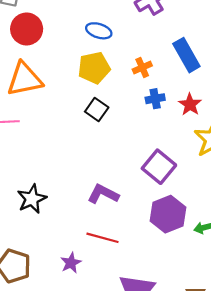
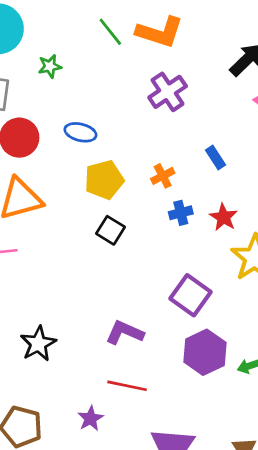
blue ellipse: (99, 31) -> (80, 132), moved
blue rectangle: (186, 55) -> (216, 157), size x0.6

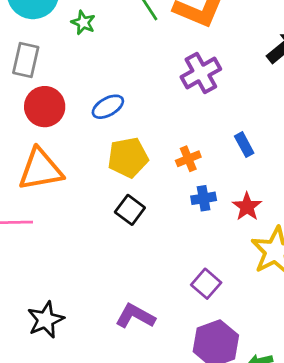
green star: (50, 66) -> (83, 23), moved, turned 30
blue ellipse: (80, 132) -> (108, 107), turned -48
purple square: (190, 295) -> (206, 284), size x0.7

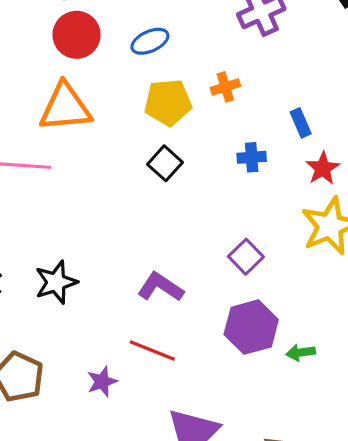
blue rectangle: (244, 145) -> (301, 123), moved
orange cross: (188, 159) -> (225, 87), moved
red star: (247, 207) -> (323, 168), moved

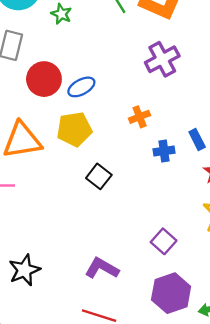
red circle: (77, 35) -> (44, 79), moved
yellow pentagon: (168, 102) -> (74, 129), moved
blue cross: (252, 157) -> (164, 151), moved

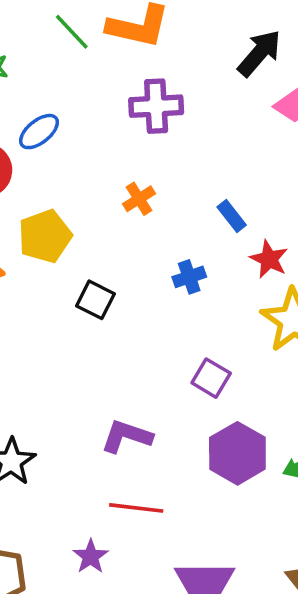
purple cross: (162, 59) -> (156, 106), turned 36
blue ellipse: (81, 87) -> (39, 132), moved
blue cross: (164, 151) -> (189, 277), moved

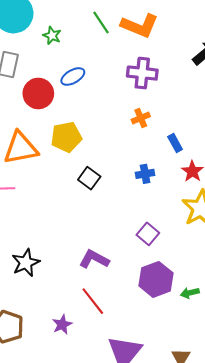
orange cross: (139, 199) -> (141, 118), moved
red line: (136, 508) -> (93, 301), turned 36

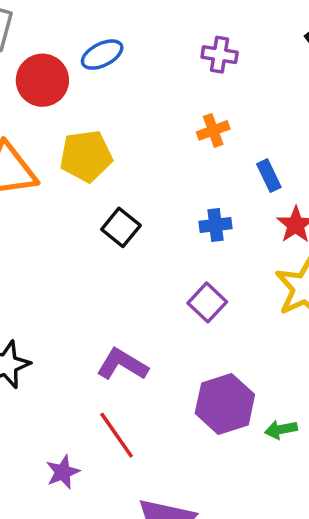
purple cross: (142, 73) -> (220, 55), size x0.7
purple square: (148, 234) -> (207, 302), moved

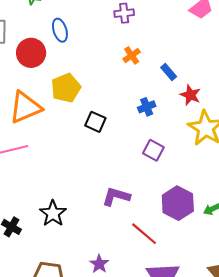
blue ellipse: (102, 55) -> (60, 30), turned -65
red line: (117, 435) -> (144, 234), moved

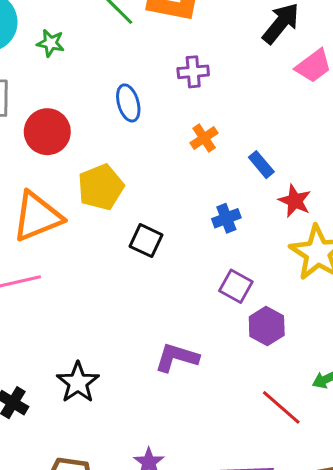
blue ellipse: (60, 30) -> (128, 103), moved
purple hexagon: (178, 203) -> (267, 326), moved, size x0.7
red line: (144, 234) -> (281, 407), moved

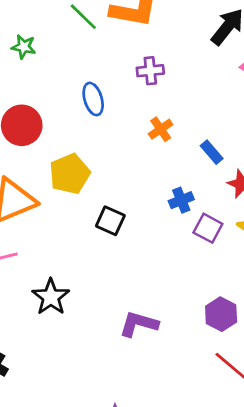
purple square: (236, 286) -> (208, 228), moved
purple hexagon: (267, 326) -> (221, 314), moved
black star: (78, 382) -> (51, 297), moved

